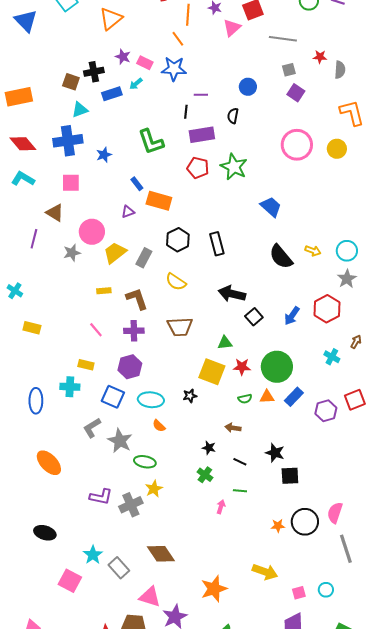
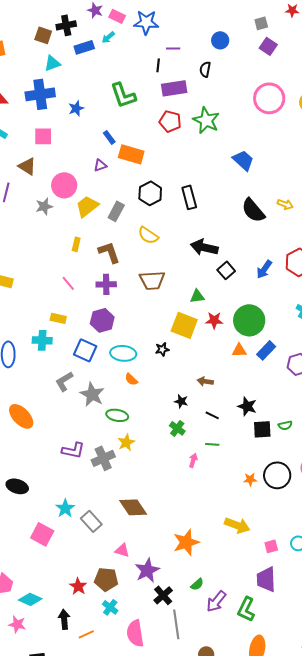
yellow rectangle: (104, 291) -> (76, 244), turned -72
green semicircle: (245, 399) -> (285, 425), moved
pink triangle: (150, 597) -> (122, 550), size x0.7

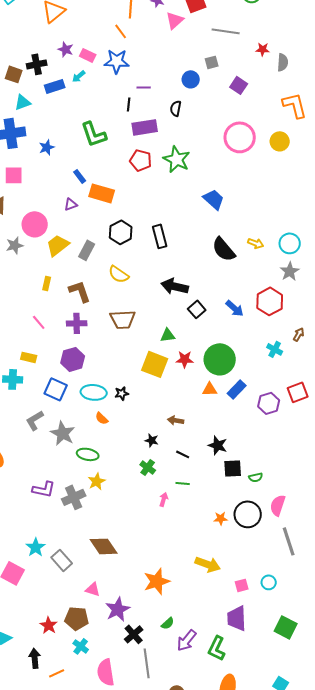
gray square: (261, 23) -> (212, 62), moved
blue arrow: (264, 269) -> (235, 308), turned -84
black star: (162, 349) -> (122, 393), moved
green semicircle: (285, 425) -> (256, 477), moved

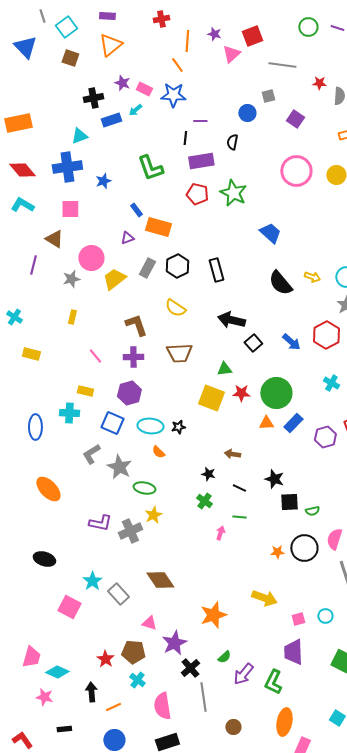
brown square: (14, 74) -> (70, 58), moved
gray rectangle: (87, 250) -> (147, 268), moved
yellow rectangle: (47, 283) -> (72, 317), moved

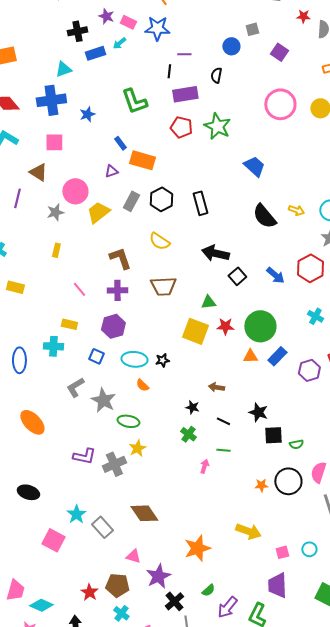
blue square: (112, 423) -> (96, 356), size x0.7

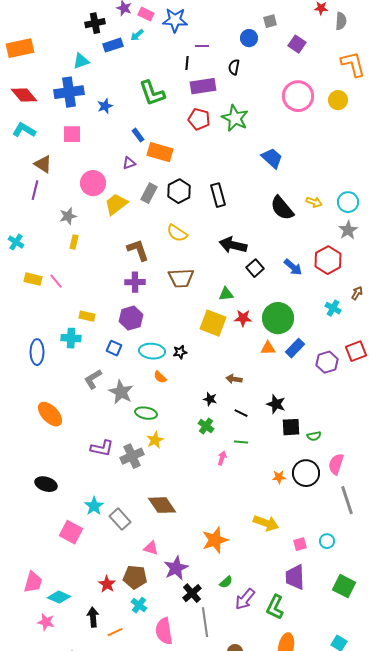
brown triangle: (38, 172) -> (43, 164), moved
gray star: (55, 212) -> (68, 216), moved
pink line: (79, 289) -> (56, 281), moved

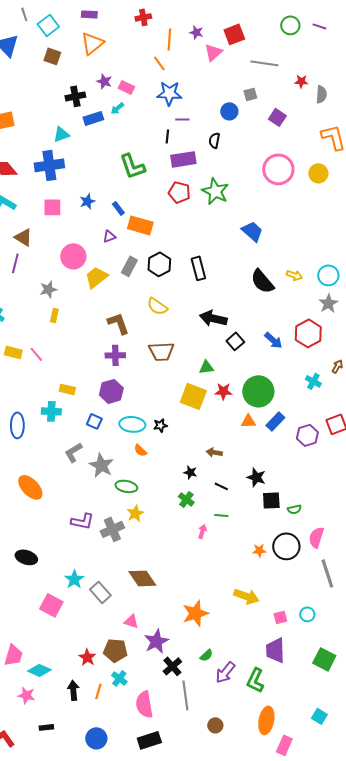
blue star: (175, 20) -> (169, 93), moved
blue star: (105, 106) -> (87, 201), moved
orange line: (115, 632) -> (98, 691), moved, turned -49

